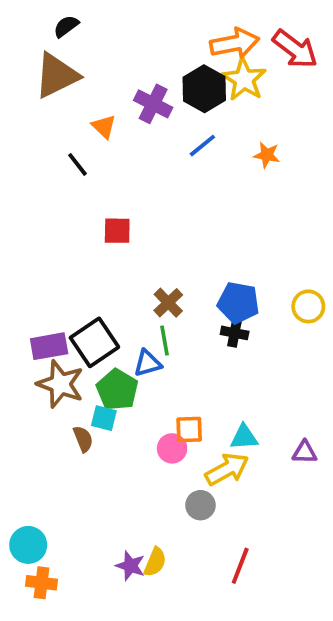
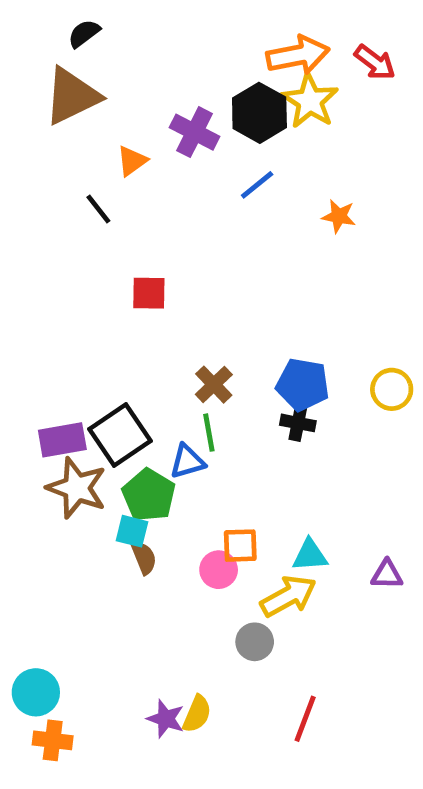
red arrow: (295, 49) -> (375, 62), size x0.7
orange triangle: (104, 127) -> (132, 161), turned 40
orange star: (267, 155) -> (339, 216), moved
brown semicircle: (83, 439) -> (144, 558), moved

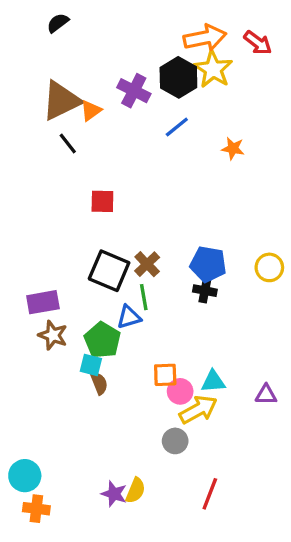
brown triangle: (72, 96) -> (61, 101), moved
black square: (120, 435) -> (109, 271), moved, turned -33
brown star: (77, 488) -> (53, 335), size x0.7
pink circle: (219, 570) -> (180, 391), moved

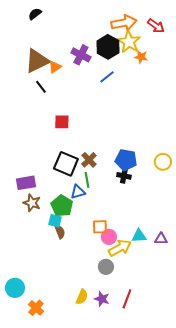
orange star: (233, 148) -> (141, 57), moved
cyan triangle: (213, 381) -> (139, 236), moved
purple star: (114, 494) -> (102, 299), moved
orange cross: (36, 509) -> (36, 308), moved, turned 35

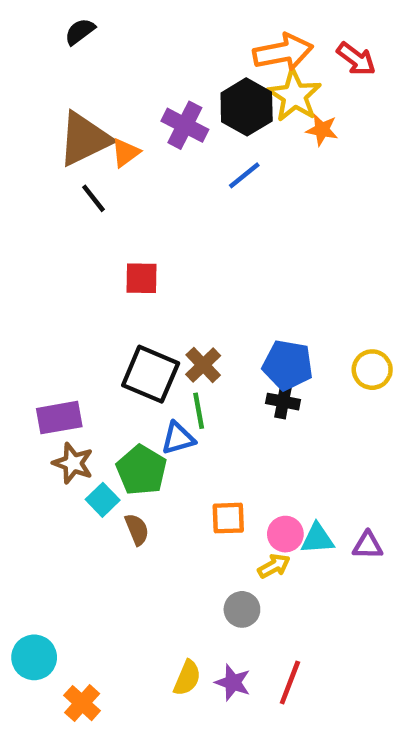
cyan square: (55, 221) -> (103, 500), moved, turned 32
pink circle: (109, 237) -> (285, 534), moved
yellow arrow: (120, 248) -> (274, 566), size x0.6

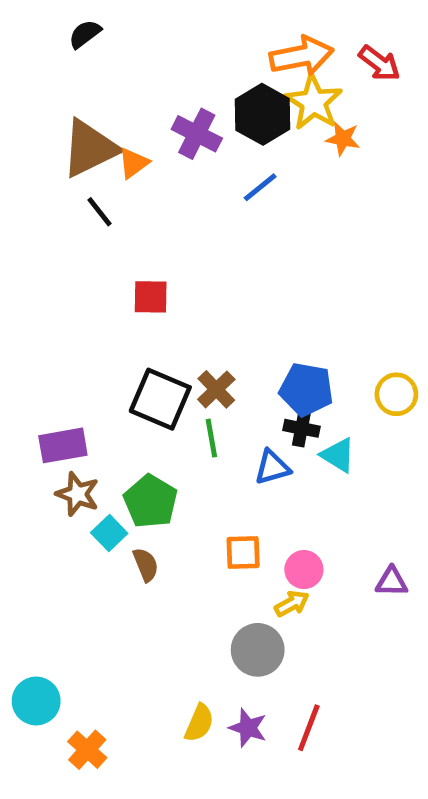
blue triangle: (178, 438) -> (272, 467), moved
cyan triangle: (317, 539) -> (338, 455), moved, turned 36
gray circle: (242, 609) -> (258, 650), size x1.4

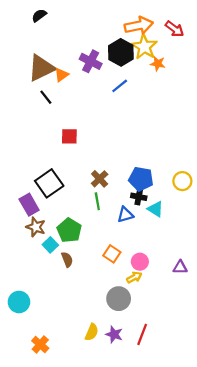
black square: (160, 399) -> (49, 183), moved, turned 32
purple rectangle: (63, 445) -> (29, 205), turned 70
orange square: (243, 552) -> (112, 254), turned 36
cyan circle: (36, 701) -> (19, 302), moved

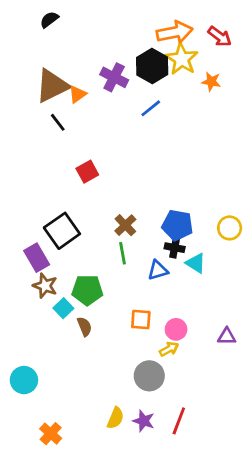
orange star: (158, 64) -> (211, 82), moved
red square: (69, 136) -> (87, 172), turned -30
green pentagon: (69, 230) -> (87, 290), turned -30
orange square: (112, 254) -> (141, 319), turned -30

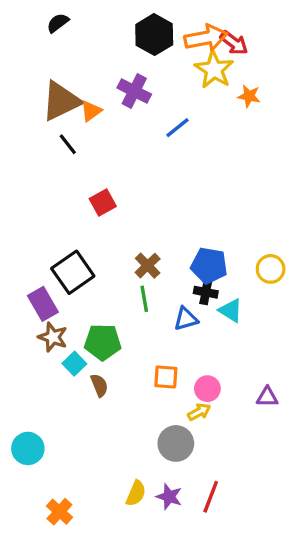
red arrow: (220, 36) -> (234, 43), moved
black hexagon: (152, 66) -> (154, 35), moved

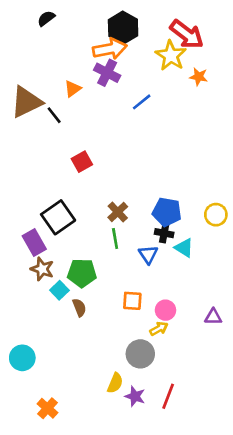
orange arrow: (206, 38) -> (110, 49), moved
red arrow: (234, 43) -> (187, 34), size x1.5
brown triangle: (61, 101) -> (26, 102), moved
blue triangle: (186, 319) -> (148, 254), turned -48
yellow semicircle: (136, 493) -> (115, 383), moved

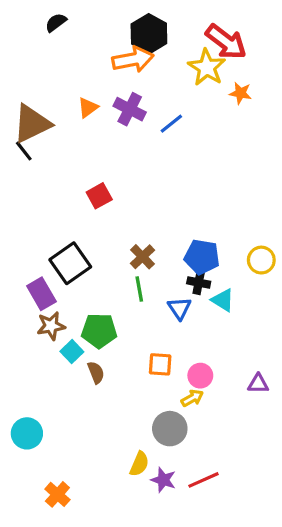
purple cross: (107, 73) -> (130, 109), moved
black line: (54, 115) -> (24, 151), moved
brown star: (42, 269) -> (51, 326), turned -30
red line: (168, 396) -> (204, 480), turned 45

